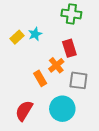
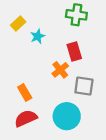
yellow rectangle: (17, 37) -> (18, 23), moved
orange rectangle: (40, 78) -> (25, 92), moved
red semicircle: (24, 111) -> (26, 118), turned 35

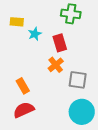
yellow rectangle: (18, 23) -> (17, 22), turned 48
red rectangle: (74, 51) -> (60, 43), moved
cyan circle: (67, 116) -> (82, 112), moved

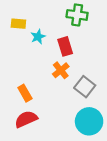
gray square: (78, 80) -> (85, 87), turned 30

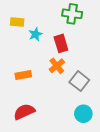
orange rectangle: (25, 93) -> (23, 75), moved, turned -70
cyan circle: (89, 121) -> (83, 114), size x0.7

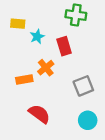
orange cross: (57, 66) -> (46, 68), moved
gray square: (79, 81) -> (83, 86), turned 30
red semicircle: (24, 112) -> (39, 114), moved, turned 60

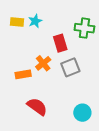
green cross: (76, 15) -> (84, 28), moved
cyan star: (37, 37) -> (35, 21), moved
gray square: (83, 86) -> (70, 67), moved

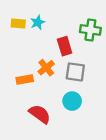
gray square: (70, 67) -> (75, 72), turned 30
cyan circle: (82, 113) -> (72, 101), moved

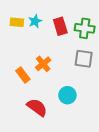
red rectangle: (65, 46) -> (60, 26), moved
gray square: (75, 72) -> (84, 59), moved
orange rectangle: (25, 80) -> (23, 75), turned 63

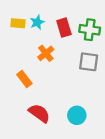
orange cross: (43, 64) -> (46, 53), moved
cyan circle: (67, 95) -> (77, 115), moved

